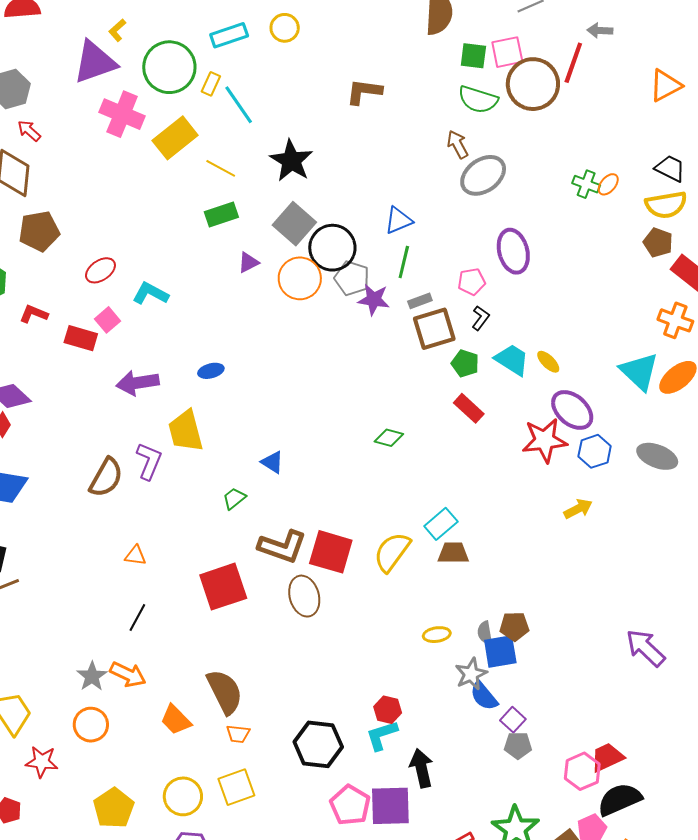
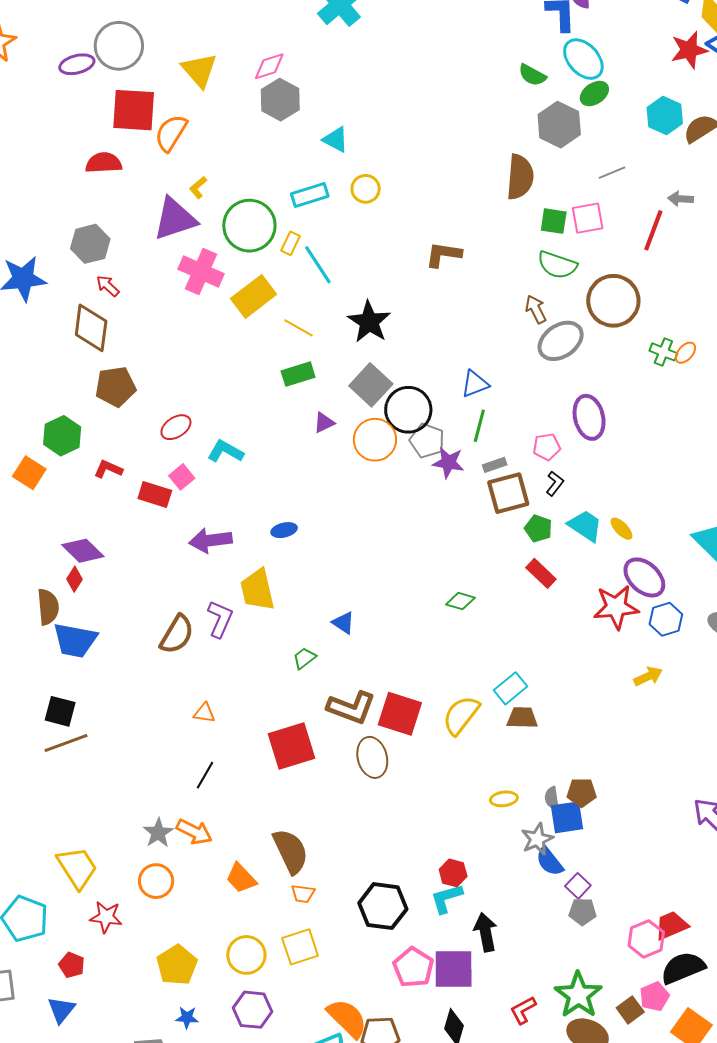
brown circle: (533, 84) -> (613, 301), moved

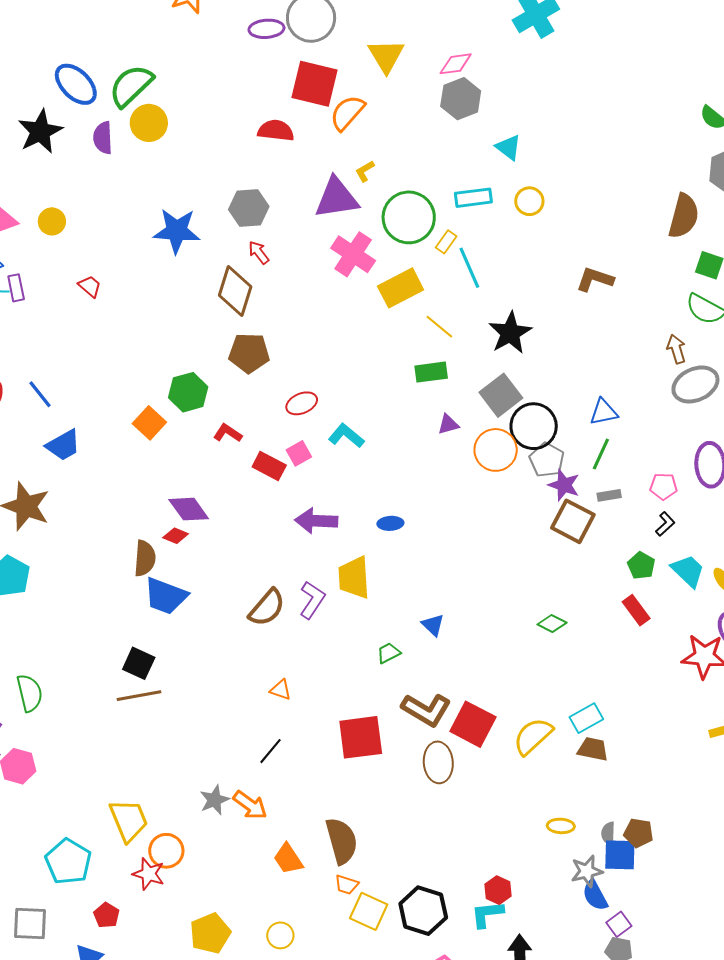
brown square: (508, 493) -> (573, 521), moved, turned 33
red diamond: (75, 579) -> (176, 536), turned 70
orange circle: (156, 881) -> (166, 851), moved
yellow square: (300, 947) -> (369, 911), moved, turned 33
yellow circle: (246, 955) -> (280, 935), size x0.7

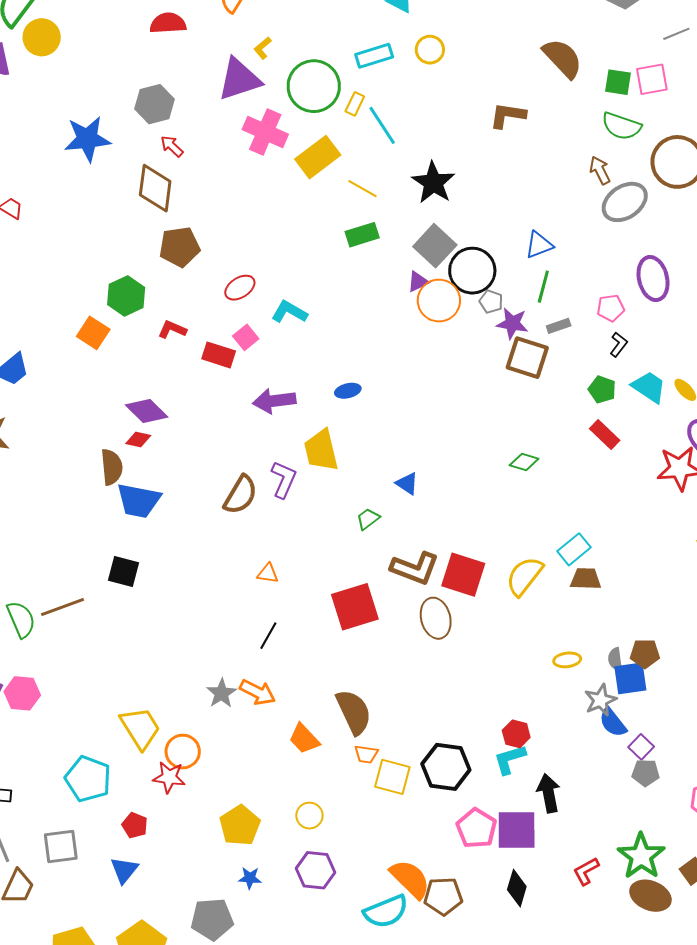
brown semicircle: (684, 216) -> (563, 58), moved, turned -48
purple triangle: (448, 424) -> (418, 282), moved
gray pentagon: (547, 460) -> (491, 302), size x0.7
brown line: (139, 696) -> (62, 607), moved

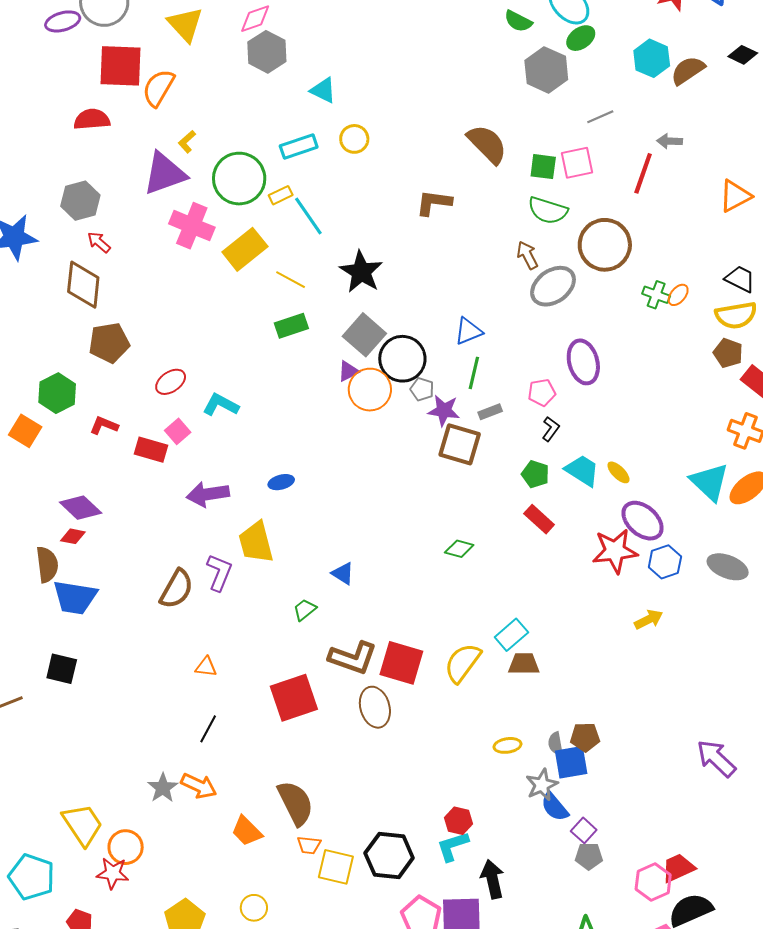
yellow rectangle: (355, 104) -> (281, 195), turned 40

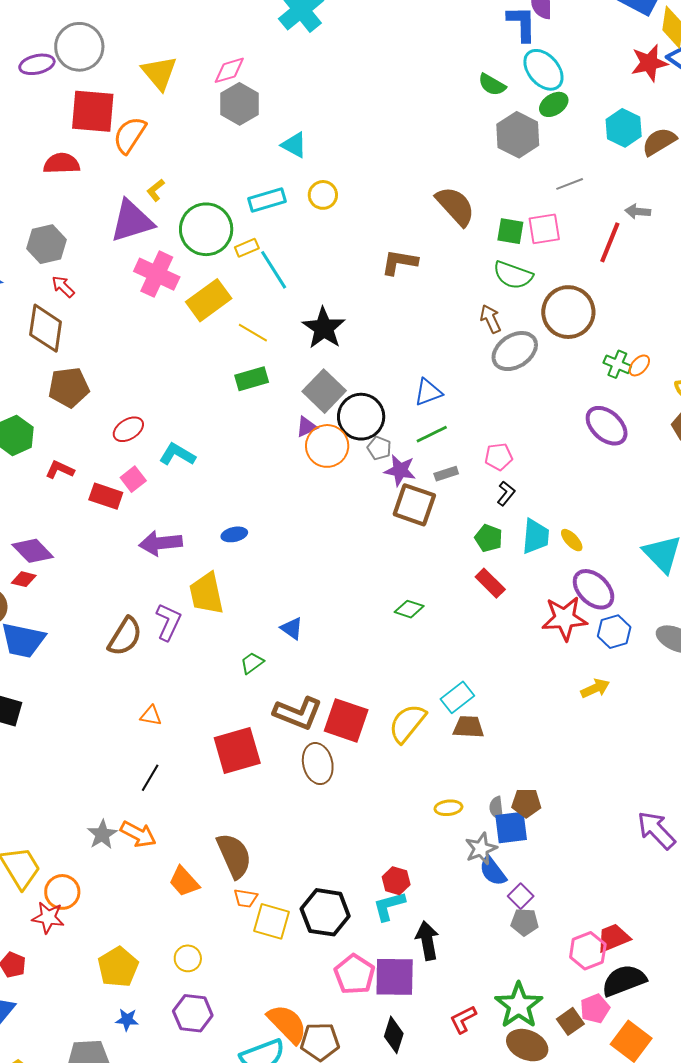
purple ellipse: (583, 362) -> (607, 426), moved, turned -36
green line: (474, 373) -> (432, 434), turned 48
cyan trapezoid: (582, 470) -> (536, 536), turned 60

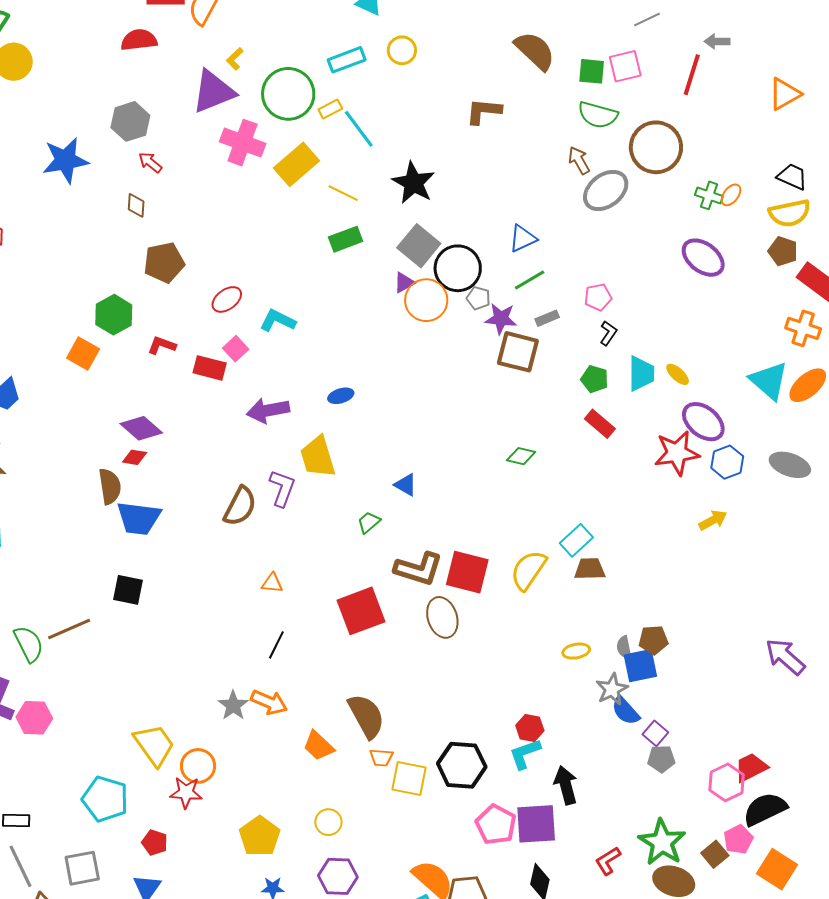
brown diamond: (46, 328) -> (136, 205), size x0.5

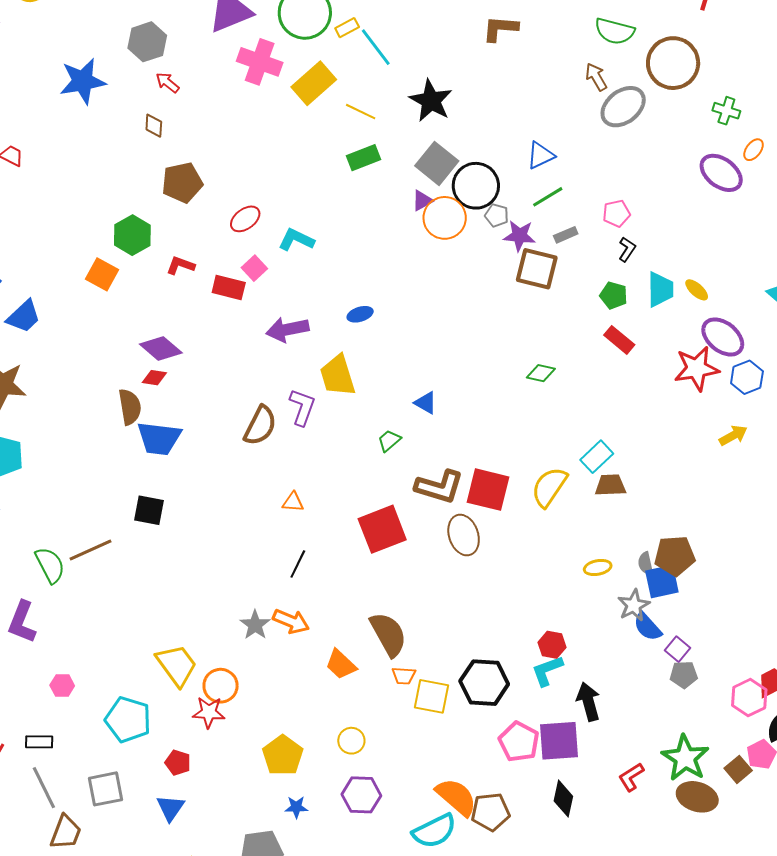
orange ellipse: (731, 195) -> (754, 150), moved
brown pentagon: (653, 640) -> (675, 556), size x1.4
pink hexagon: (34, 718) -> (62, 686), moved, size x0.7

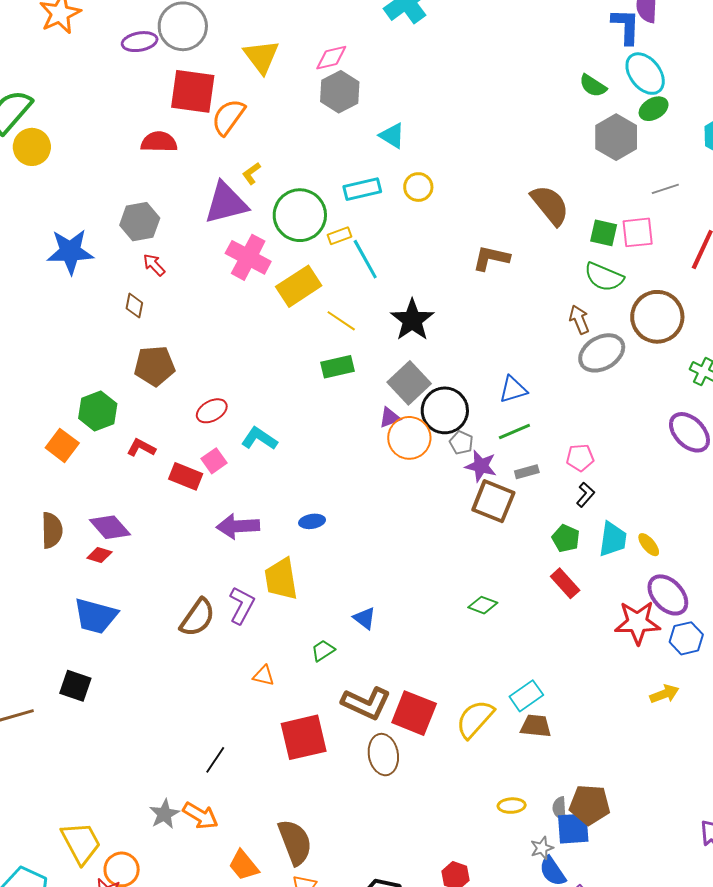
brown semicircle: (130, 407) -> (52, 530), moved
orange triangle: (293, 502) -> (264, 676), moved
gray star: (634, 605) -> (542, 848), size x0.7

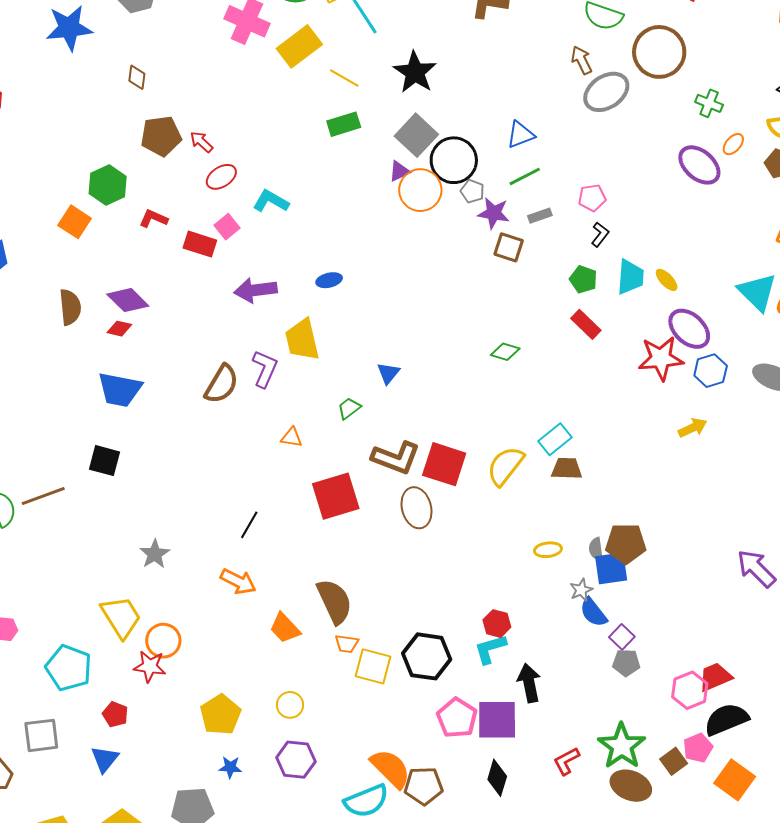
red arrow: (154, 265) -> (201, 142), moved
brown square: (493, 501) -> (509, 247), size x0.7
blue triangle: (365, 618) -> (388, 373), turned 35
gray star: (164, 814) -> (155, 554), moved

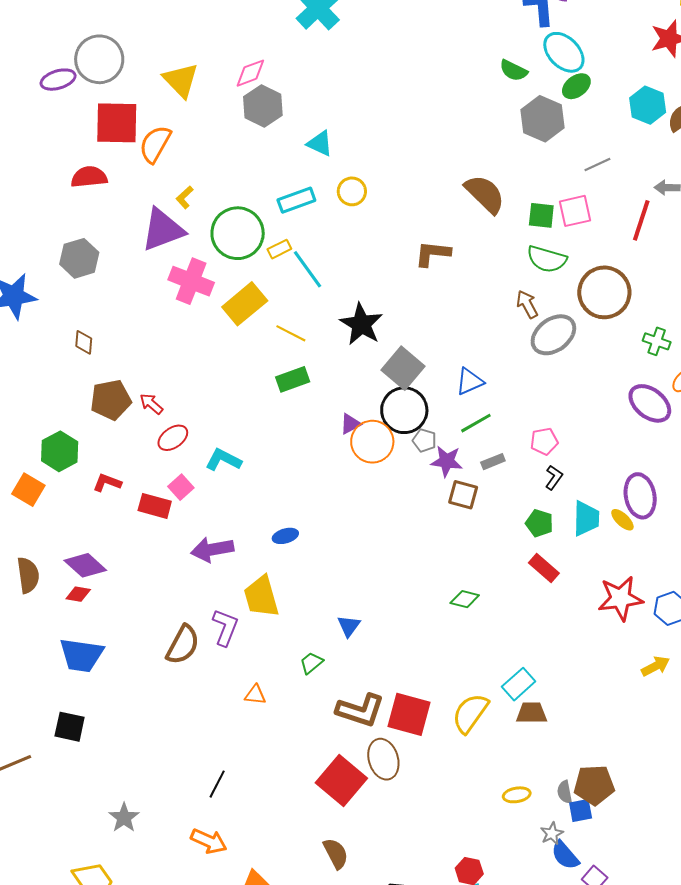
gray square: (416, 135) -> (403, 368), moved
purple ellipse: (689, 329) -> (640, 496), moved, turned 39
red square: (336, 496) -> (341, 781), moved, turned -30
blue square: (611, 568) -> (581, 810), size x0.7
brown semicircle: (334, 601) -> (336, 853), moved, size x0.7

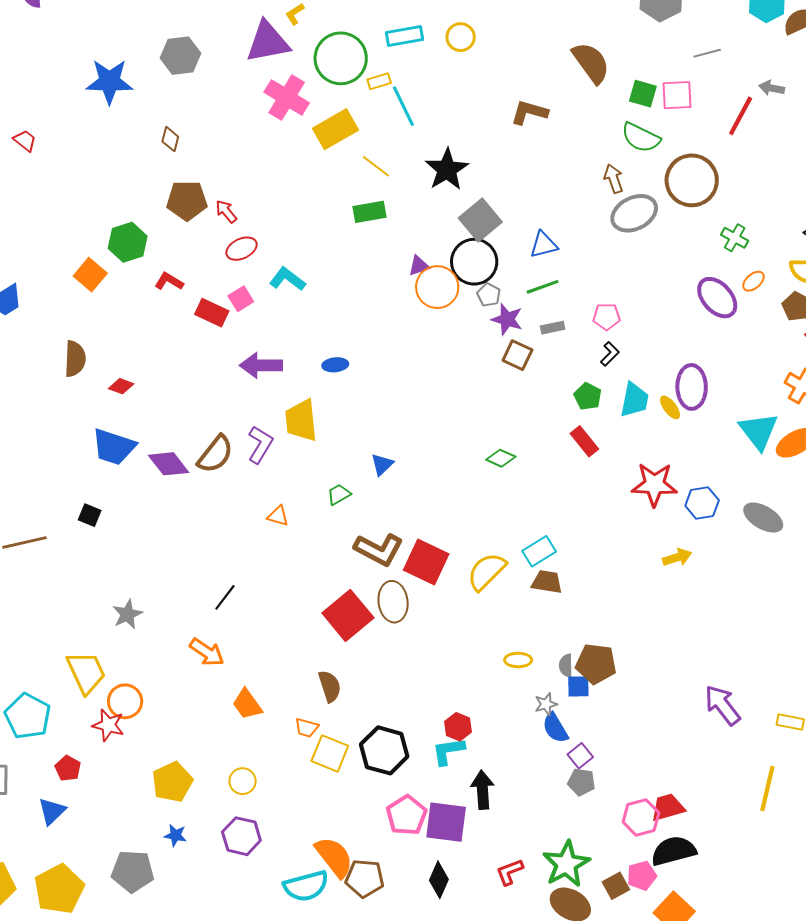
purple diamond: (85, 565) -> (169, 464), moved
black square: (70, 727) -> (90, 515), size x0.7

